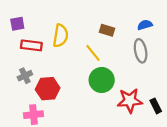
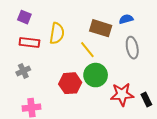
purple square: (17, 24) -> (24, 17), moved, turned 32
blue semicircle: (145, 25) -> (126, 19), moved
brown rectangle: (107, 30) -> (101, 28), size x1.5
red hexagon: (48, 89) -> (70, 83), moved

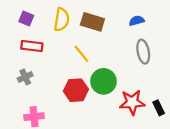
brown rectangle: (101, 28) -> (92, 22), moved
yellow semicircle: (57, 33) -> (62, 20), moved
yellow line: (87, 50) -> (81, 54), moved

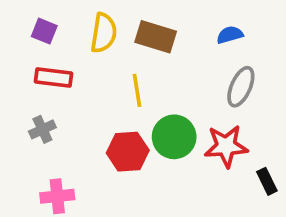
gray ellipse: (143, 52) -> (241, 87), turned 35
yellow line: (81, 54) -> (137, 90), turned 30
red star: (132, 102) -> (226, 146), moved

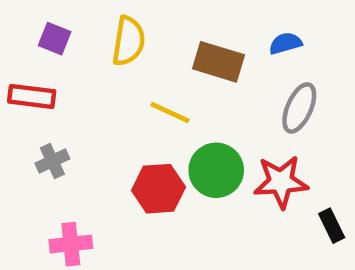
brown rectangle: (156, 37) -> (219, 62), moved
red rectangle: (54, 77) -> (32, 96), moved
yellow line: (137, 90) -> (170, 113), turned -56

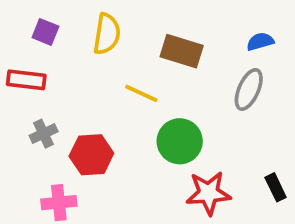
blue semicircle: (285, 43) -> (260, 42), moved
red star: (281, 182) -> (208, 193), moved
red hexagon: (159, 189) -> (91, 155), moved

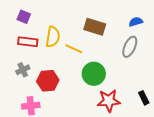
yellow semicircle: (107, 34) -> (53, 37), moved
red rectangle: (26, 80) -> (28, 42), moved

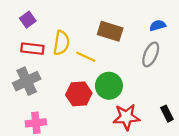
purple square: (24, 17) -> (28, 20), turned 32
gray cross: (23, 70) -> (27, 81), size x1.6
red hexagon: (48, 81) -> (79, 94), moved

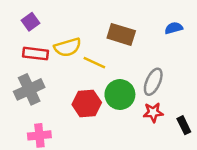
yellow semicircle: (61, 43) -> (68, 47), turned 65
gray ellipse: (151, 54) -> (153, 82), moved
red star: (126, 117) -> (153, 112), moved, size x0.7

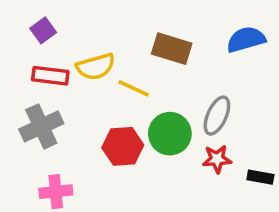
blue semicircle: (174, 28) -> (246, 39), size x1.5
black rectangle: (184, 125) -> (260, 177), turned -54

